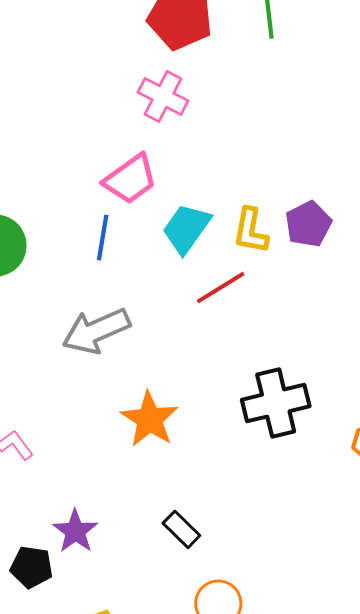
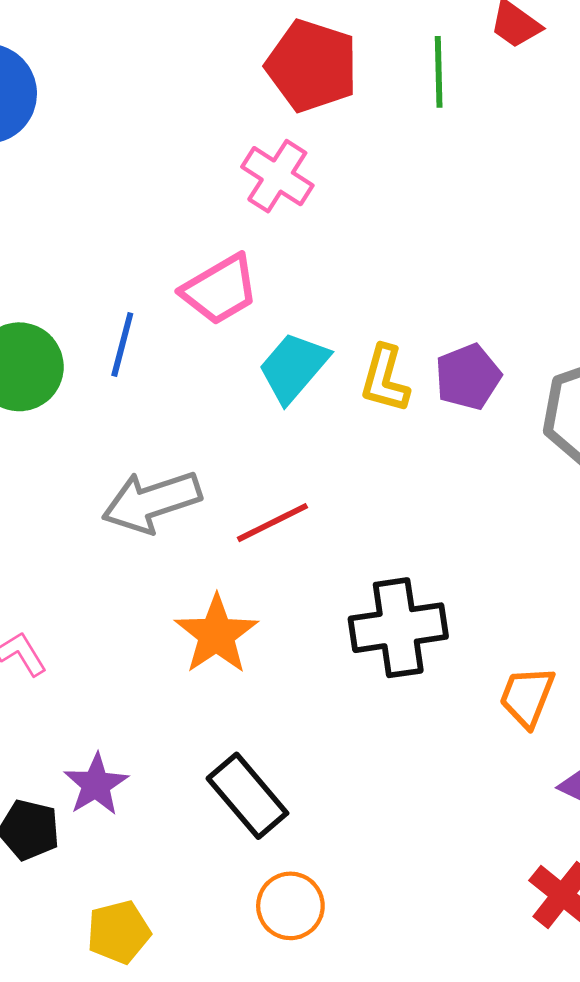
blue line: (103, 238) -> (122, 345), moved
red line: (221, 288) -> (272, 523), moved
black rectangle: (181, 529) -> (247, 796), size x1.5

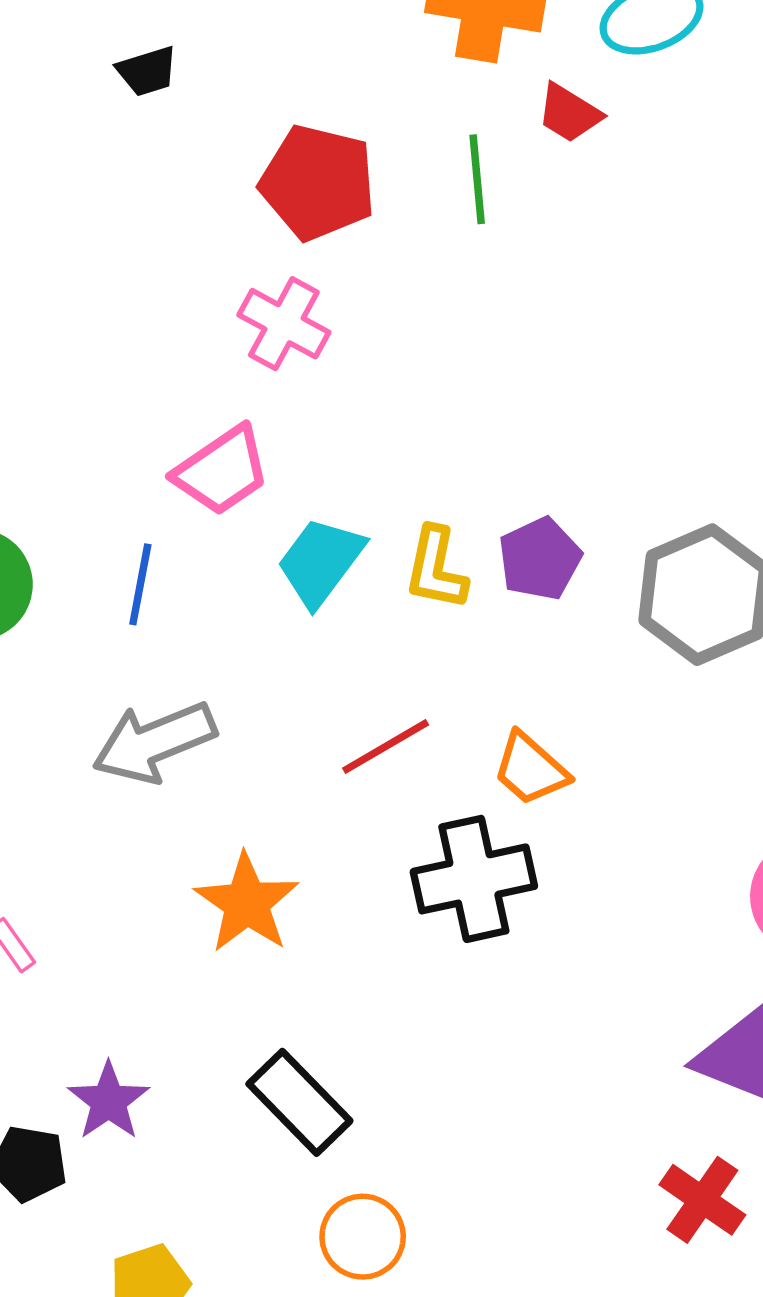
blue line: (122, 345) -> (140, 584), moved
red line: (272, 523) -> (386, 747), moved
orange trapezoid: (527, 697) -> (530, 769), moved, turned -66

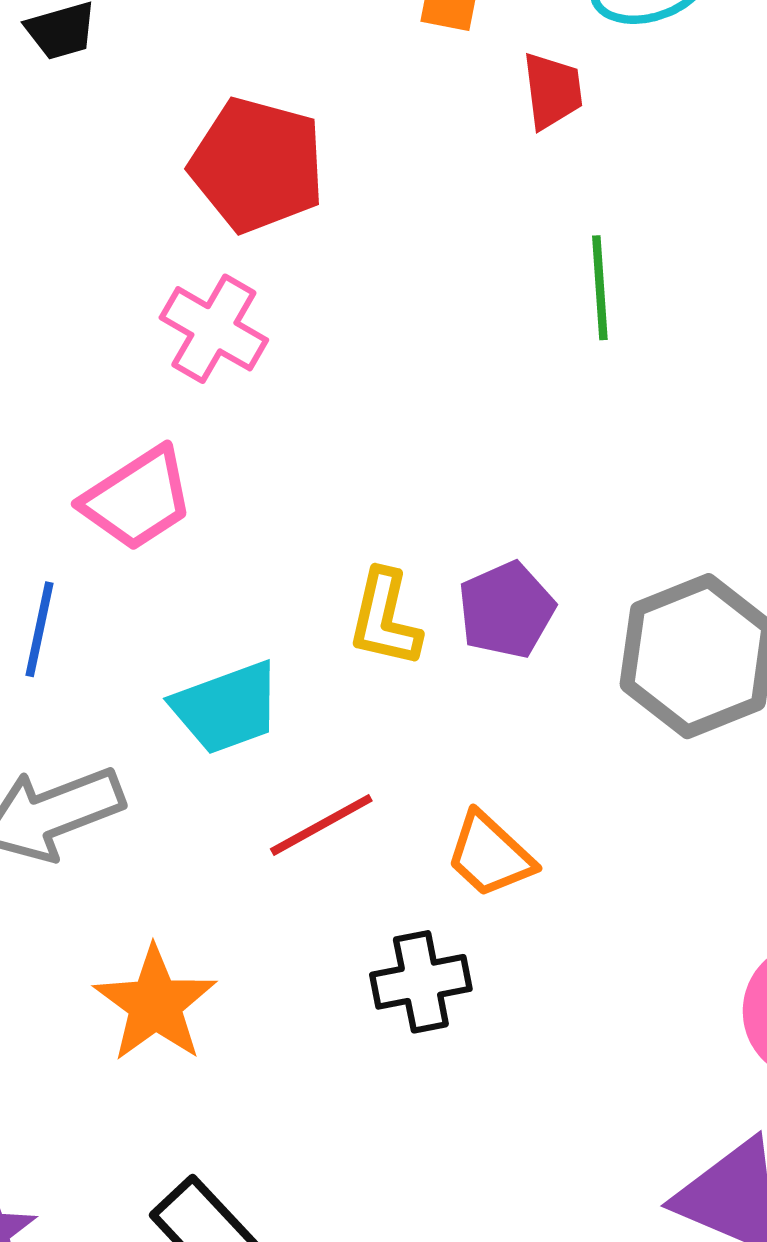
red trapezoid: (569, 113) -> (552, 91), turned -130
green line: (477, 179) -> (600, 288), moved
cyan trapezoid: (320, 562) -> (227, 708), moved, turned -148
black cross: (474, 879) -> (421, 982), size x0.7

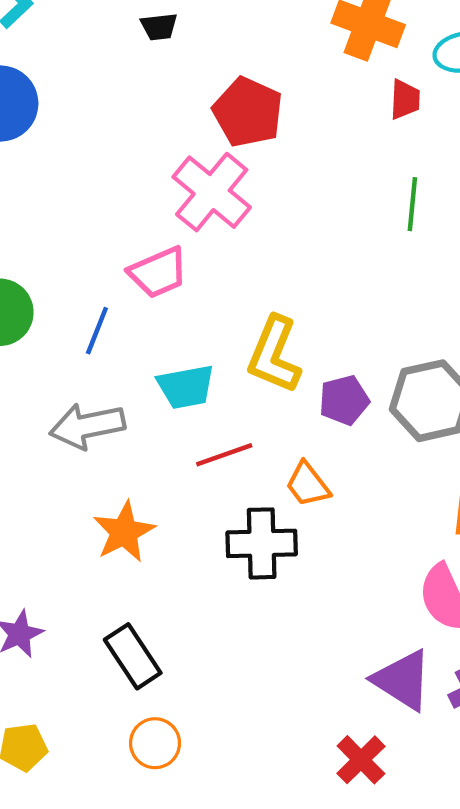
pink cross: (214, 329) -> (212, 192), size x1.5
purple pentagon: (506, 610) -> (344, 400), moved
yellow L-shape: (385, 619) -> (274, 355), size x1.5
black cross: (421, 982) -> (262, 543), size x1.4

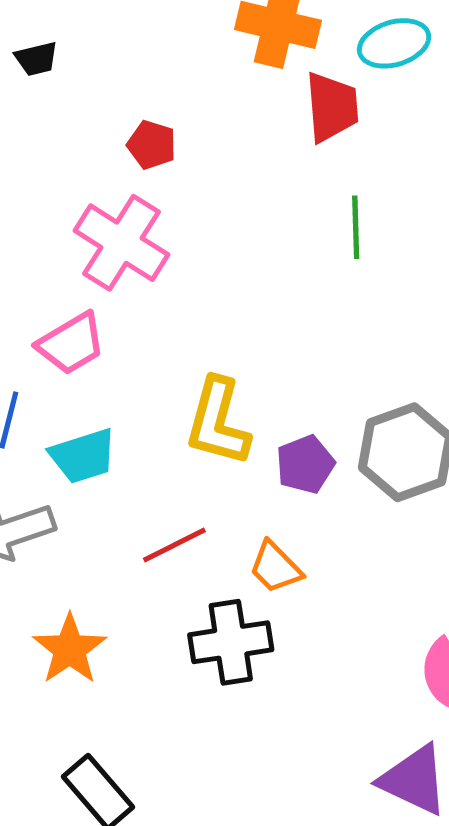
red trapezoid: (405, 99) -> (332, 107), size x1.5
red pentagon: (248, 112) -> (152, 145), size x0.6
cyan trapezoid: (186, 387) -> (83, 456), moved

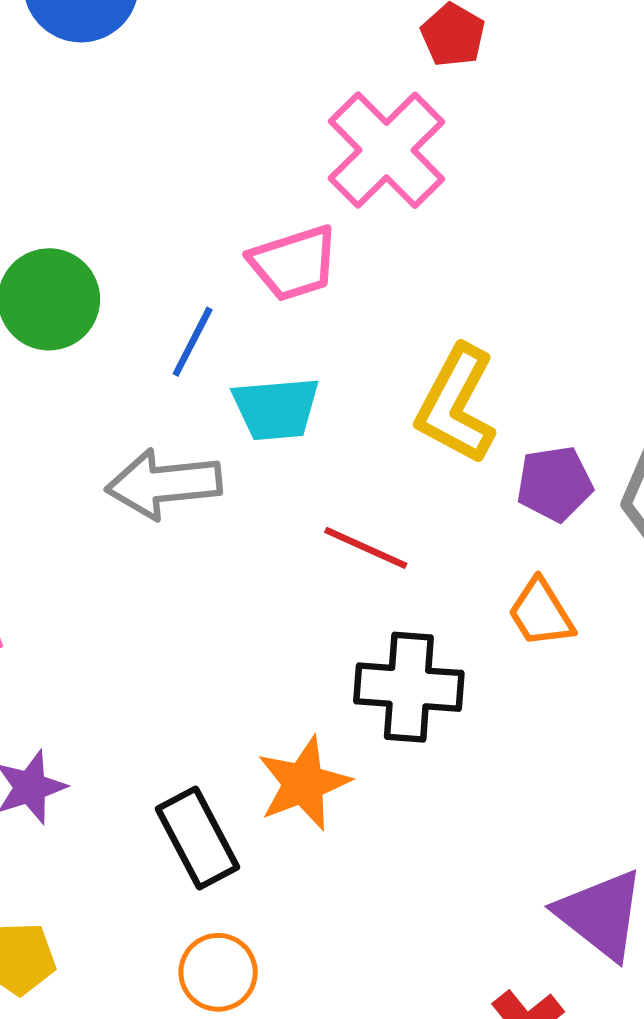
red line: (174, 545) -> (366, 548), turned 38
orange trapezoid: (275, 567) -> (541, 613), moved
orange star: (70, 649) -> (304, 783), moved

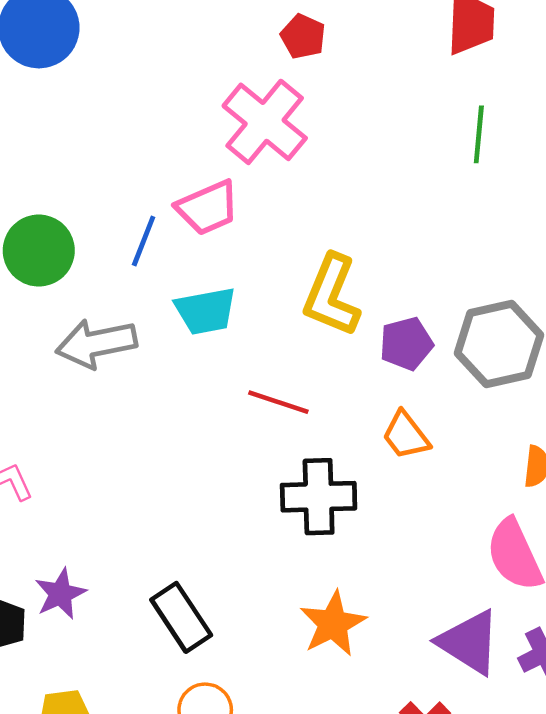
blue line: (193, 342) -> (144, 241), moved
gray arrow: (164, 484) -> (96, 343), moved
orange star: (304, 783) -> (333, 624), moved

